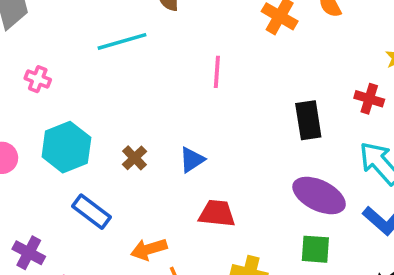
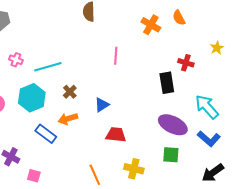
cyan line: (122, 41) -> (48, 67), moved
red cross: (369, 99) -> (186, 63), moved
brown cross: (134, 158) -> (70, 92), moved
orange arrow: (149, 249) -> (68, 119), moved

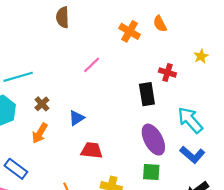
pink line: (116, 56) -> (92, 65), turned 42
orange arrow: (68, 119) -> (40, 133), turned -42
purple ellipse: (173, 125) -> (153, 140), turned 36
blue rectangle: (46, 134) -> (16, 169), moved

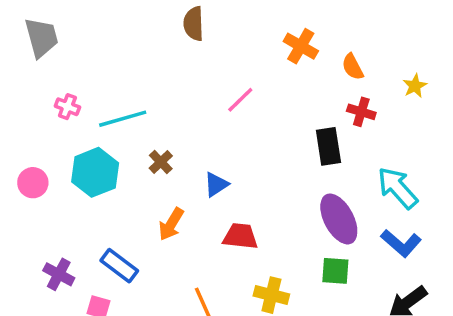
orange semicircle: (160, 24) -> (353, 67), moved
orange arrow: (40, 133) -> (171, 224), moved

